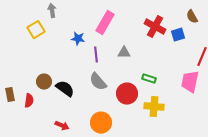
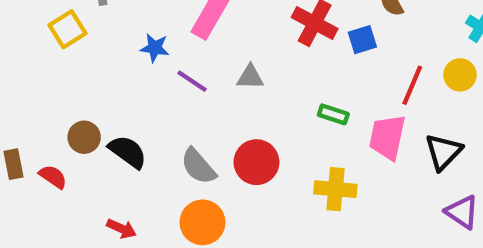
purple line: (96, 55) -> (192, 81), turned -49
green rectangle: (149, 79) -> (333, 114), moved
gray semicircle: (98, 82) -> (198, 166), moved
red semicircle: (29, 101) -> (53, 177), turned -64
yellow cross: (154, 107) -> (335, 189), moved

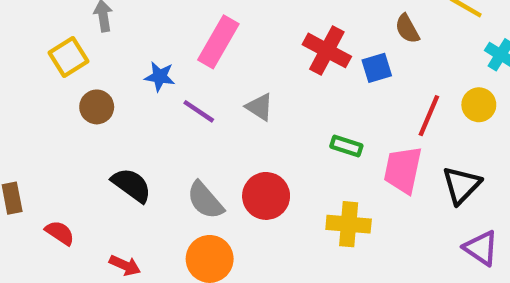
gray triangle: (250, 77) -> (260, 107), turned 32
brown circle: (84, 137) -> (97, 107), moved
red semicircle: (53, 177) -> (60, 233), moved

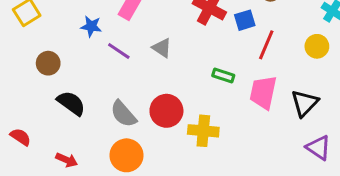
brown circle: (97, 107) -> (48, 63), moved
red line: (429, 116) -> (266, 45), moved
yellow cross: (349, 224) -> (203, 131), moved

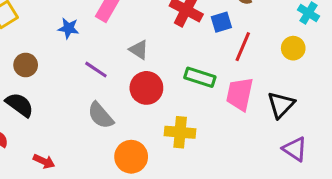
purple line: (119, 51) -> (96, 70), moved
green rectangle: (223, 75) -> (200, 77), size x1.4
black semicircle: (71, 103) -> (20, 105), moved
red circle: (166, 111) -> (146, 88), moved
orange circle: (126, 155) -> (131, 157), moved

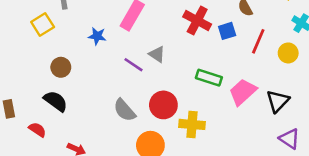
red line: (243, 47) -> (258, 41), moved
purple line: (96, 70) -> (134, 65), moved
red circle: (146, 88) -> (163, 105), moved
pink trapezoid: (240, 94) -> (243, 92), turned 36

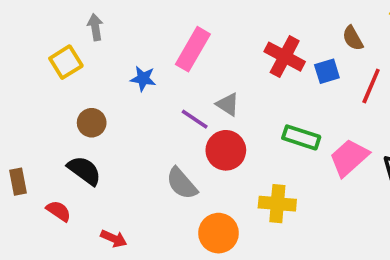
red circle: (163, 105) -> (226, 150), moved

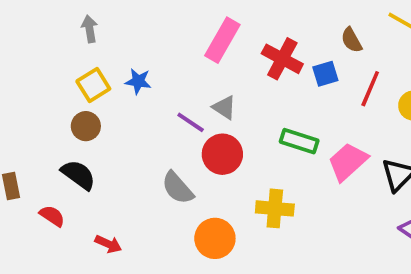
pink rectangle: (193, 49) -> (222, 40), moved
yellow square: (66, 62) -> (93, 85), moved

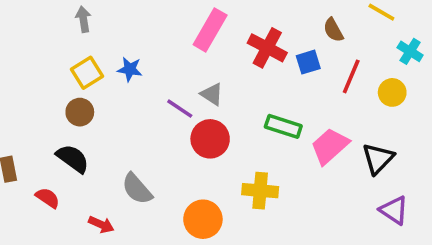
gray semicircle: (178, 188) -> (137, 189), moved

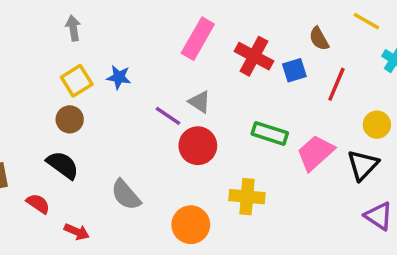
yellow circle: (392, 92) -> (377, 125), moved
red arrow: (101, 225) -> (77, 232), moved

